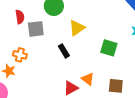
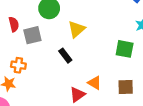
green square: (109, 48) -> (125, 49), moved

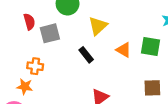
orange triangle: (95, 83) -> (124, 50), moved

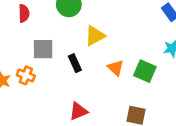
gray square: (50, 33) -> (43, 49), moved
orange cross: (35, 66) -> (26, 75), moved

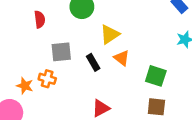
orange triangle: (116, 68) -> (122, 58), moved
green square: (145, 71) -> (156, 76), moved

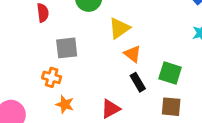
black rectangle: (93, 62) -> (138, 82), moved
orange star: (25, 86) -> (65, 104), moved

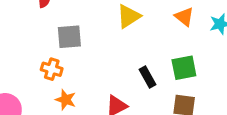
orange triangle: (133, 54) -> (184, 17), moved
green square: (170, 73) -> (184, 68), turned -30

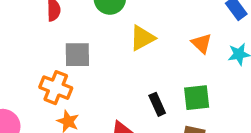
orange cross: (52, 69) -> (56, 88), size x1.4

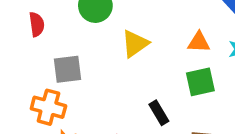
orange triangle: (201, 43) -> (199, 42), turned -35
green square: (197, 98) -> (200, 82), moved

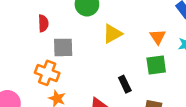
red semicircle: (37, 24) -> (43, 23), moved
orange triangle: (199, 42) -> (158, 37), turned 49

